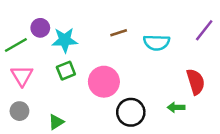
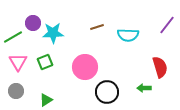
green square: (66, 71) -> (45, 62), moved

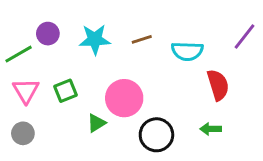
cyan star: (53, 33) -> (95, 39), moved
red semicircle: (160, 67) -> (218, 85), moved
green triangle: (46, 100) -> (96, 123), moved

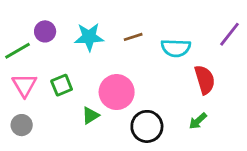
green arrow: (211, 129) -> (198, 121), turned -42

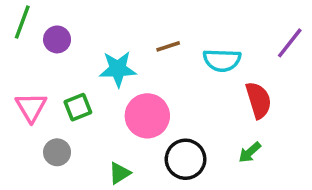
cyan star: (89, 37) -> (118, 69), moved
green line: (18, 51) -> (22, 22), moved, turned -40
green triangle: (90, 115) -> (120, 173), moved
gray circle: (22, 125) -> (57, 152), moved

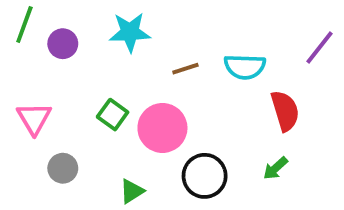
brown line: (168, 46) -> (185, 69), moved
cyan star: (118, 69) -> (130, 32), moved
green square: (78, 107) -> (113, 115), moved, turned -32

